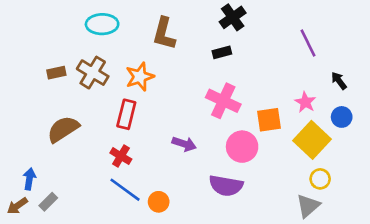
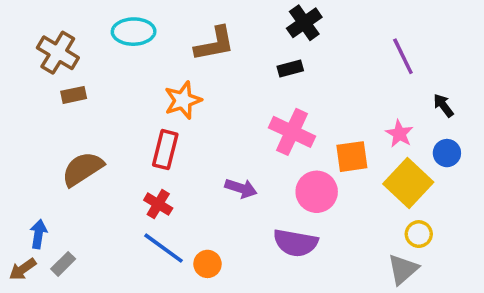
brown L-shape: (164, 34) -> (215, 44), turned -116
brown cross: (93, 73) -> (58, 53), moved

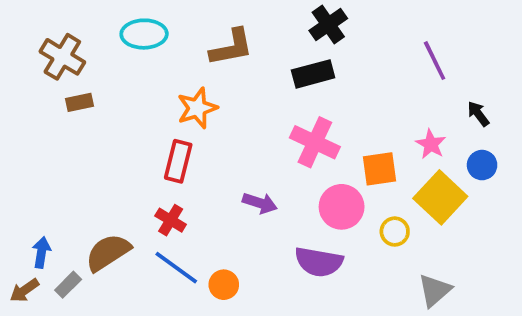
black rectangle: (290, 69) -> (313, 74), size x1.5
brown semicircle: (82, 169) -> (108, 252), moved
yellow circle: (419, 234) -> (395, 232), moved

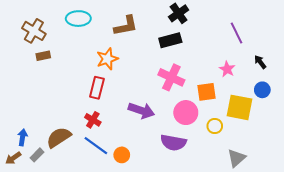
pink star: (431, 144) -> (227, 69), moved
yellow square: (440, 197) -> (240, 107), turned -32
purple arrow: (260, 203) -> (141, 111), size x1.4

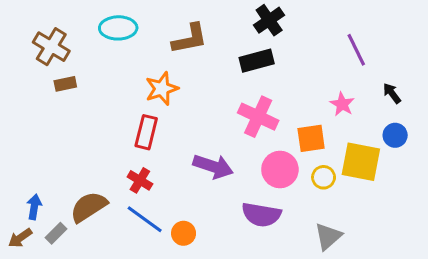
yellow circle: (215, 126) -> (324, 177), moved
gray triangle: (236, 158) -> (328, 236), moved

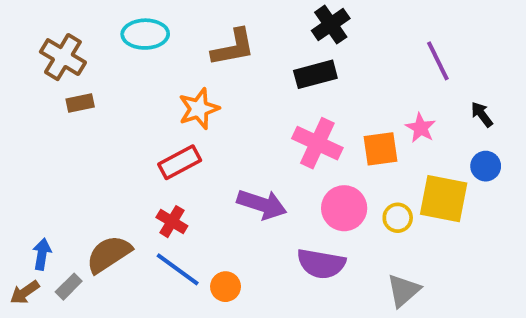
red rectangle: (146, 132) -> (180, 162), turned 48
orange square: (311, 138) -> (380, 149), moved

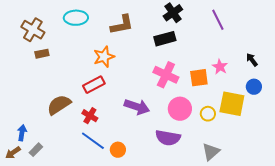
purple line: (438, 61) -> (218, 20), moved
brown semicircle: (109, 254) -> (59, 105), moved

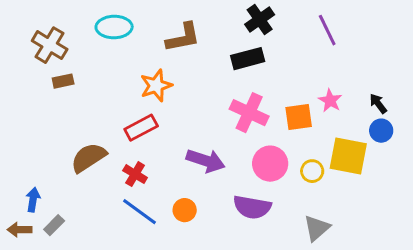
black arrow: (252, 60) -> (378, 104), moved
orange circle: (118, 150) -> (185, 210), moved
brown arrow: (13, 153) -> (20, 230), turned 35

